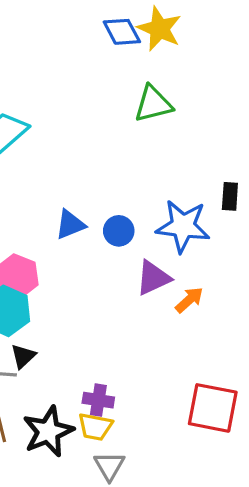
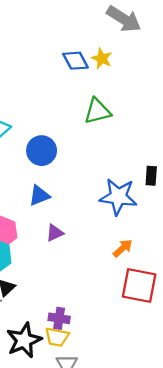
yellow star: (159, 29) -> (102, 58), size x0.7
blue circle: (119, 231) -> (42, 151), moved, size x1.4
purple triangle: (153, 278) -> (55, 233), moved, size x0.7
red square: (213, 408) -> (139, 285), moved

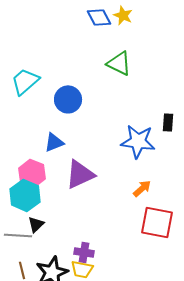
green triangle: (97, 111) -> (119, 63), turned 40
blue triangle: (39, 196) -> (54, 142), moved
purple triangle: (55, 233) -> (80, 174), size x1.8

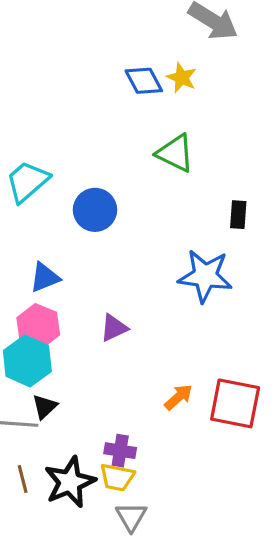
black rectangle: (168, 122) -> (238, 215), moved
blue triangle: (54, 142) -> (45, 277), moved
purple triangle: (80, 174) -> (114, 328), size x0.6
orange arrow: (142, 188) -> (178, 397), moved

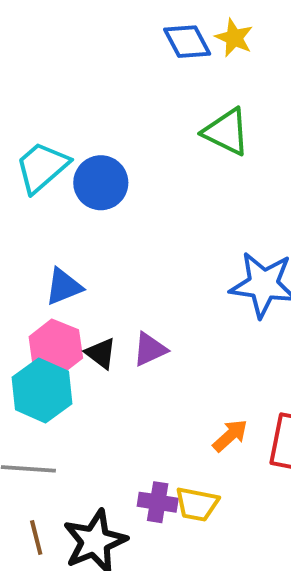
blue circle: (95, 210) -> (101, 183), moved
black triangle: (45, 407) -> (101, 353), moved, turned -40
yellow trapezoid: (117, 477) -> (197, 504), moved

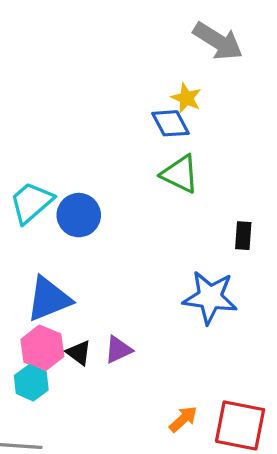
blue diamond: (187, 42) -> (170, 123), moved
blue triangle: (64, 287) -> (49, 299), size x1.5
cyan hexagon: (42, 390) -> (31, 383), size x0.7

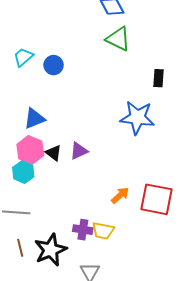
cyan trapezoid: (31, 202) -> (23, 57), size x0.7
blue circle: (79, 215) -> (54, 65), size x0.7
blue triangle: (49, 299) -> (34, 119), size x0.7

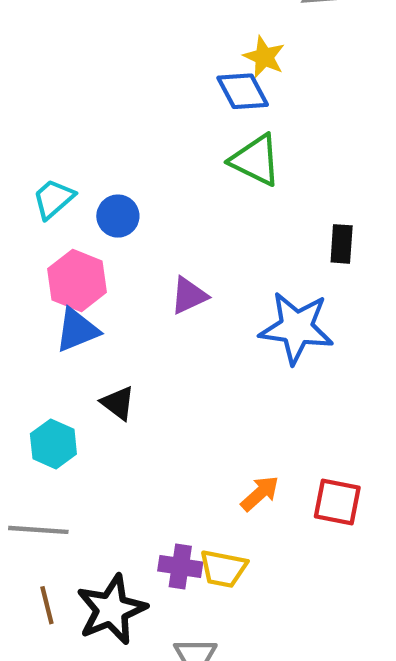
pink hexagon: (30, 150) -> (77, 281), moved
purple triangle: (79, 151) -> (189, 296), moved
red square: (157, 199) -> (337, 502), size x0.7

